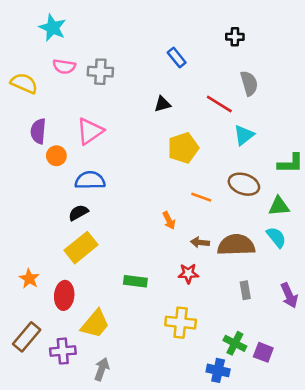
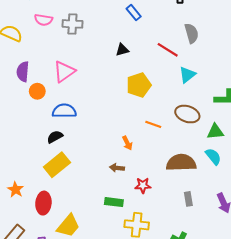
brown arrow: (200, 242) -> (117, 168), moved
green rectangle: (135, 281) -> (114, 202), moved

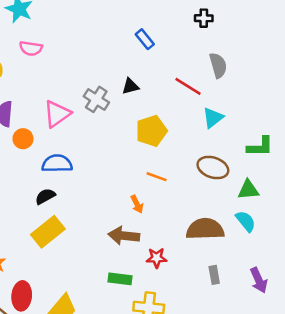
gray cross: (72, 24) -> (96, 99), moved, turned 30
orange line: (153, 124) -> (157, 177), moved
brown arrow: (117, 168) -> (124, 236), size x1.6
red ellipse: (43, 203) -> (22, 296), moved

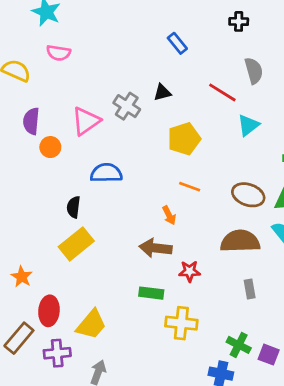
blue semicircle: (57, 164) -> (106, 173), moved
brown ellipse: (213, 168) -> (248, 195), moved
black semicircle: (45, 196) -> (74, 207), turned -54

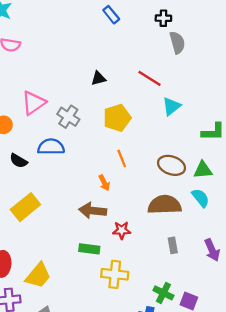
blue rectangle: (177, 43) -> (111, 15), moved
gray semicircle: (254, 71) -> (177, 43), moved
gray cross: (127, 106) -> (68, 117), moved
orange line: (190, 187) -> (122, 158), turned 48
black semicircle: (74, 207) -> (18, 161), moved, turned -66

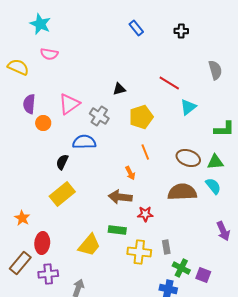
gray semicircle: (177, 43) -> (215, 70), moved
black triangle: (98, 78) -> (119, 89), moved
black semicircle: (18, 161) -> (62, 162), moved, turned 84
gray rectangle: (173, 245) -> (166, 247), moved
yellow trapezoid: (38, 276) -> (89, 245), moved

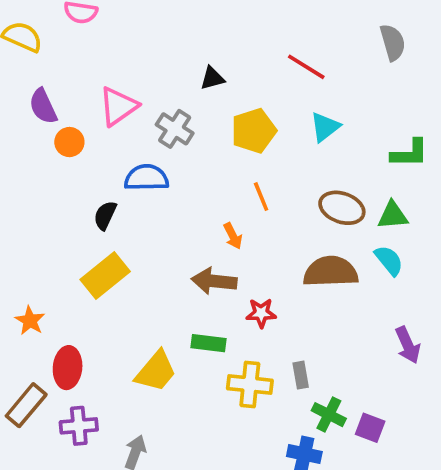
purple semicircle: (29, 104) -> (43, 106), turned -30
cyan triangle: (188, 107) -> (325, 127), moved

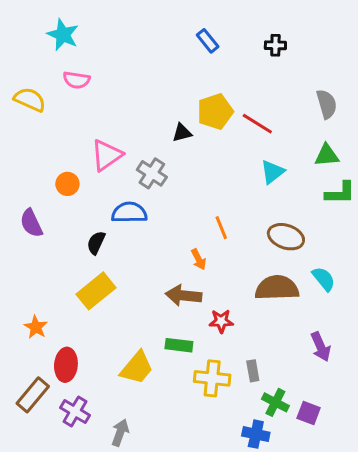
purple semicircle: (43, 106) -> (31, 223), moved
yellow pentagon: (254, 131) -> (215, 112), moved
green triangle: (393, 215) -> (327, 155), moved
purple arrow: (408, 345) -> (321, 347), moved
purple cross: (79, 426) -> (75, 411), turned 36

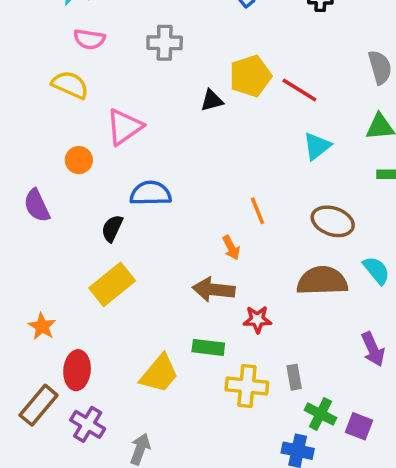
yellow semicircle: (30, 100) -> (70, 85), moved
gray cross: (152, 173) -> (165, 43), moved, turned -32

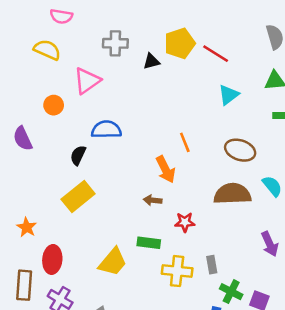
gray cross: (165, 43) -> (115, 43), moved
orange arrow: (231, 248) -> (166, 169), size x1.5
brown arrow: (214, 290) -> (153, 200), size x0.6
brown rectangle: (39, 405) -> (24, 285), turned -36

